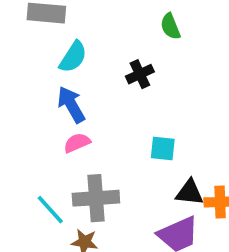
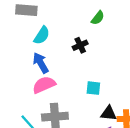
green semicircle: (170, 26) -> (98, 18), turned -120
pink semicircle: (77, 143) -> (44, 85), size x1.5

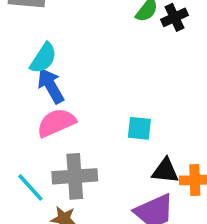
cyan semicircle: (42, 35) -> (43, 58), moved
black cross: (80, 45) -> (175, 17), moved

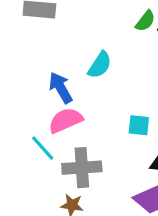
cyan semicircle: (43, 58) -> (100, 65), moved
cyan line: (30, 187) -> (43, 148), moved

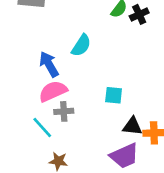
cyan line: (43, 148) -> (42, 128), moved
gray cross: (82, 168) -> (64, 111), moved, size x0.6

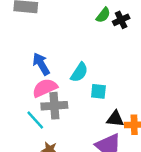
cyan semicircle: (81, 45) -> (79, 72), moved
gray cross: (64, 111) -> (54, 106), size x1.5

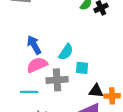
gray cross: (54, 106) -> (57, 80), moved
cyan line: (35, 120) -> (29, 92), turned -48

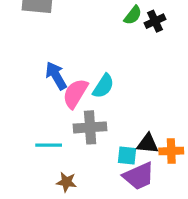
pink semicircle: (37, 65) -> (75, 93), moved, turned -35
cyan square: (82, 68) -> (127, 155), moved

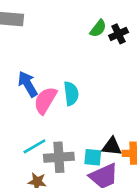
cyan semicircle: (103, 86) -> (71, 94), turned -40
gray cross: (90, 127) -> (59, 157), moved
cyan line: (49, 145) -> (34, 146), moved, turned -30

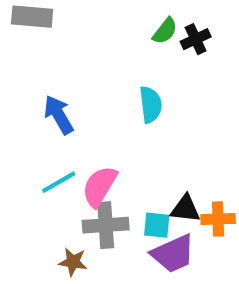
cyan semicircle: (71, 94) -> (151, 105), moved
pink semicircle: (45, 100) -> (100, 186), moved
cyan line: (34, 146) -> (59, 182), moved

